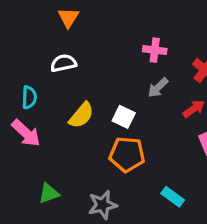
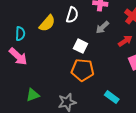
white semicircle: (63, 63) -> (72, 15), moved, turned 119
yellow semicircle: (81, 115) -> (47, 23), moved

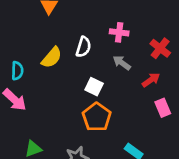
gray arrow: (102, 27) -> (122, 63), turned 80
orange pentagon: (83, 70) -> (97, 117), turned 30

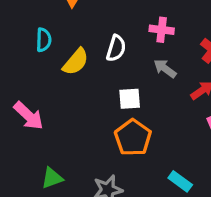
cyan semicircle: (17, 71) -> (44, 40), moved
white square: (94, 87) -> (130, 99), turned -30

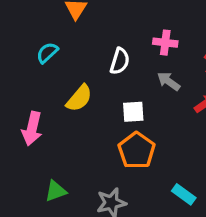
cyan semicircle: (44, 40) -> (47, 53), turned -135
yellow semicircle: (76, 62) -> (79, 98), moved
pink arrow: (28, 116) -> (32, 129), turned 60

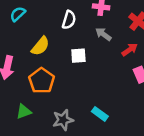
orange pentagon: (137, 151) -> (42, 81), moved
cyan rectangle: (184, 194) -> (100, 114), moved

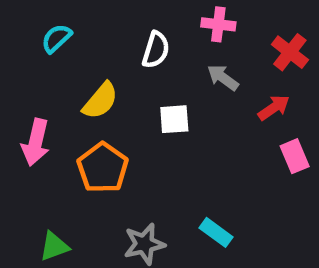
green triangle: (24, 112) -> (54, 246), moved

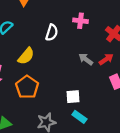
gray arrow: (223, 78) -> (86, 59), moved
white square: (174, 119) -> (73, 97), moved

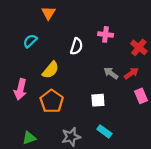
white square: (73, 97) -> (98, 100), moved

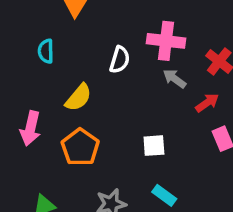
pink cross: (106, 34) -> (166, 41), size x1.5
cyan semicircle: (30, 41) -> (46, 51), turned -48
gray arrow: (111, 73) -> (175, 79), moved

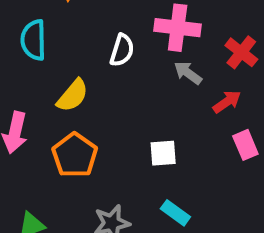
cyan semicircle: (46, 51) -> (33, 40), size x1.4

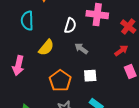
gray arrow: (188, 73) -> (81, 49), moved
orange pentagon: (75, 155) -> (60, 81), moved

